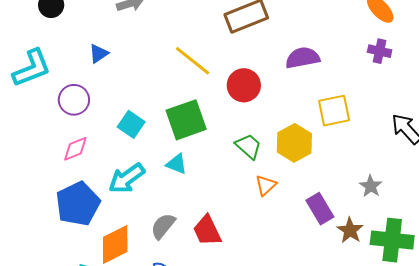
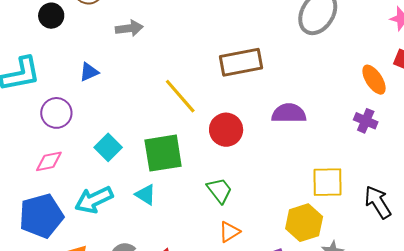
yellow square: (334, 111) -> (328, 182), moved
yellow hexagon: (294, 143) -> (304, 223), moved

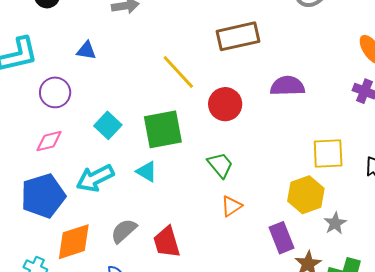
blue triangle: (89, 72) -> (86, 51), turned 35

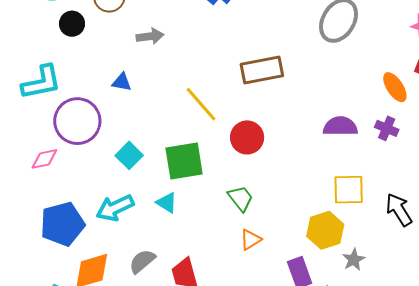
blue triangle: (86, 51) -> (122, 82), moved
purple semicircle: (287, 86) -> (340, 126), moved
purple circle: (55, 92) -> (77, 121), size x1.5
pink diamond: (49, 141) -> (44, 159), moved

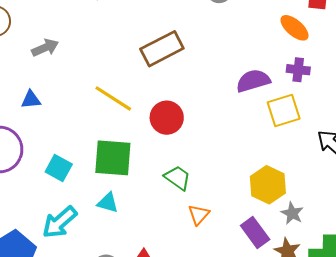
green square: (184, 161) -> (113, 158), turned 30
yellow square: (349, 190) -> (284, 111), moved
gray star: (354, 260) -> (292, 213), moved

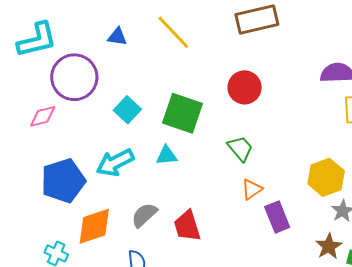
yellow line: (113, 98) -> (173, 32), moved
cyan triangle: (108, 203) -> (167, 155), turned -35
purple rectangle: (255, 232) -> (277, 217), moved

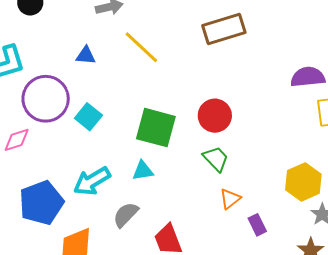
red circle: (245, 87) -> (215, 116), moved
cyan square: (127, 110) -> (88, 117), moved
gray semicircle: (144, 215) -> (126, 215), moved
purple rectangle: (277, 217) -> (257, 225), size x0.7

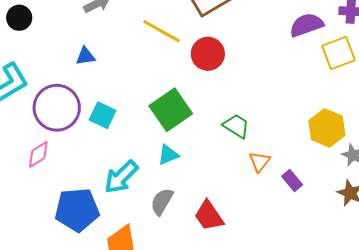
yellow line: (141, 47) -> (161, 31), moved
red circle: (215, 116) -> (208, 54), moved
green square: (156, 128) -> (171, 110), turned -36
blue pentagon: (41, 203) -> (77, 210), turned 30

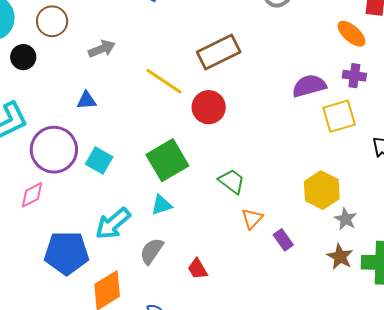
red trapezoid: (209, 216) -> (198, 269), size x0.7

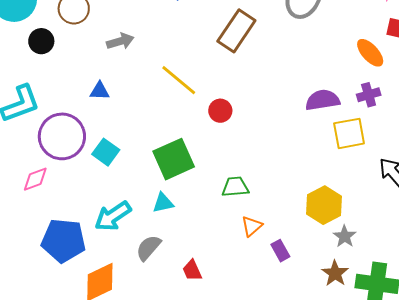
brown rectangle: (219, 52) -> (236, 31), moved, turned -36
purple cross: (354, 76) -> (369, 95), turned -30
red circle: (209, 107) -> (220, 111), size x0.7
green trapezoid: (232, 181) -> (235, 187), turned -48

